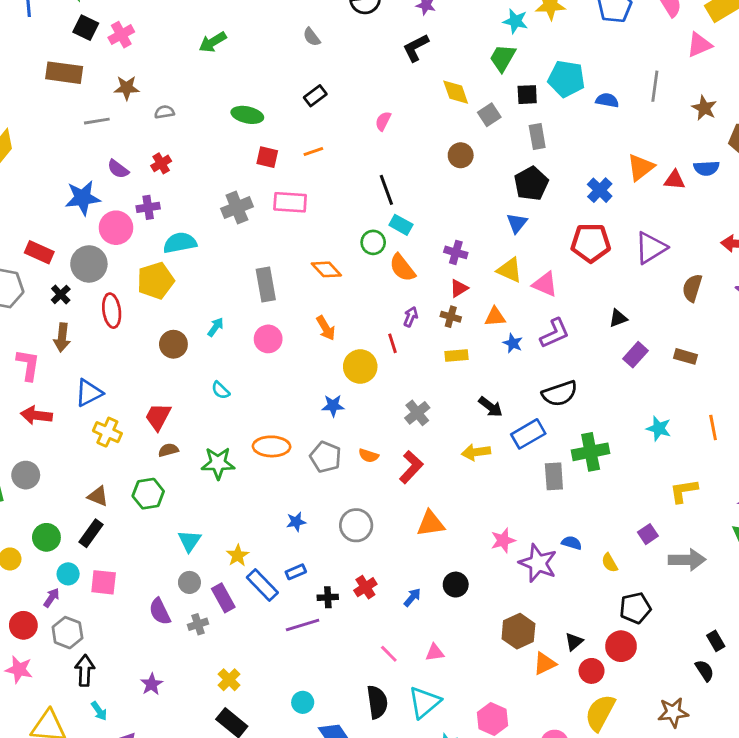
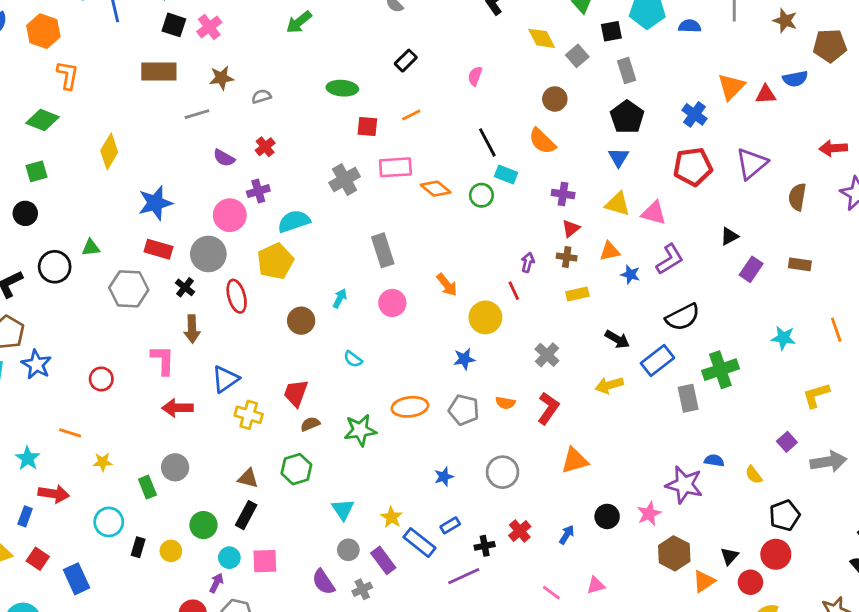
blue star: (83, 198) -> (155, 203), moved
orange semicircle: (402, 268) -> (542, 141), moved
orange diamond: (326, 269) -> (436, 189), moved
pink star: (503, 540) -> (649, 514), moved

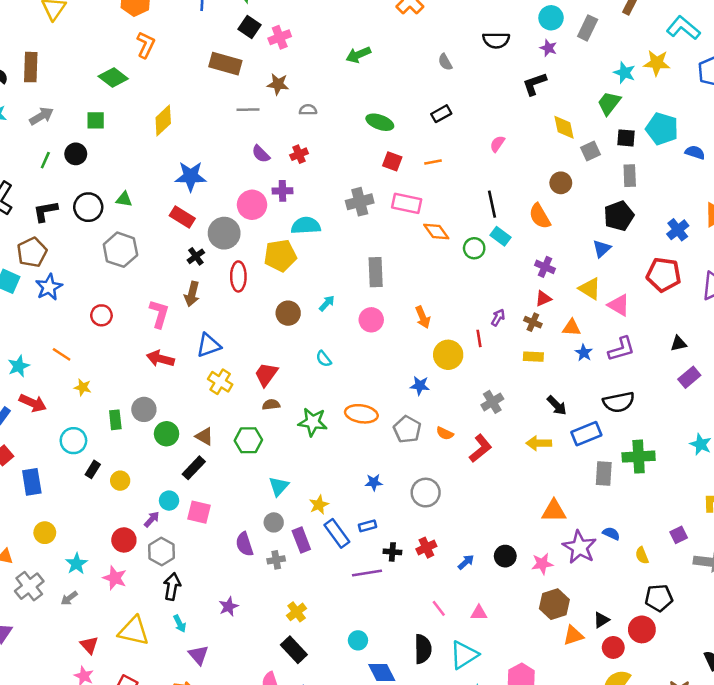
gray hexagon: (129, 289) -> (120, 250), moved
orange triangle: (575, 461) -> (554, 511), moved
green circle: (203, 525) -> (167, 434), moved

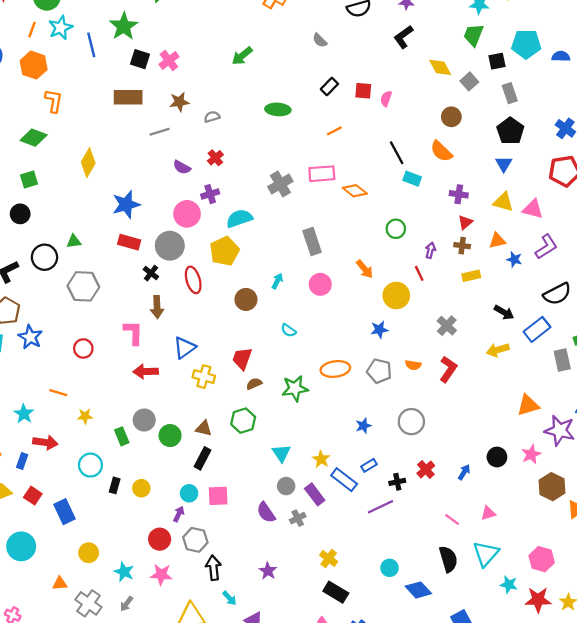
red square: (392, 161) -> (363, 91), moved
green circle: (474, 248) -> (396, 229), moved

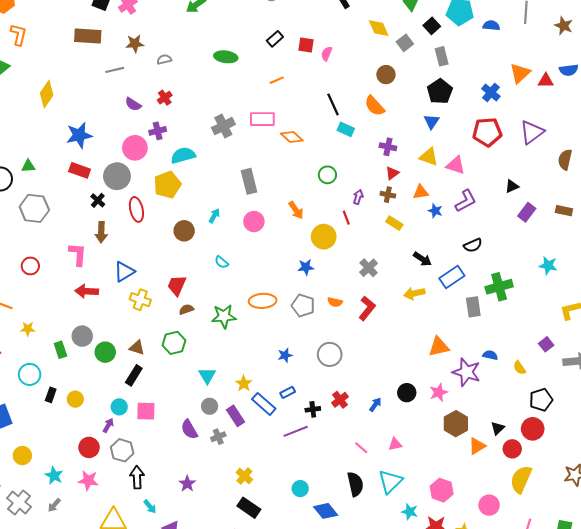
black square: (497, 61) -> (432, 26), turned -35
yellow rectangle: (471, 276) -> (394, 223), turned 42
black semicircle: (557, 294) -> (473, 245), size x0.7

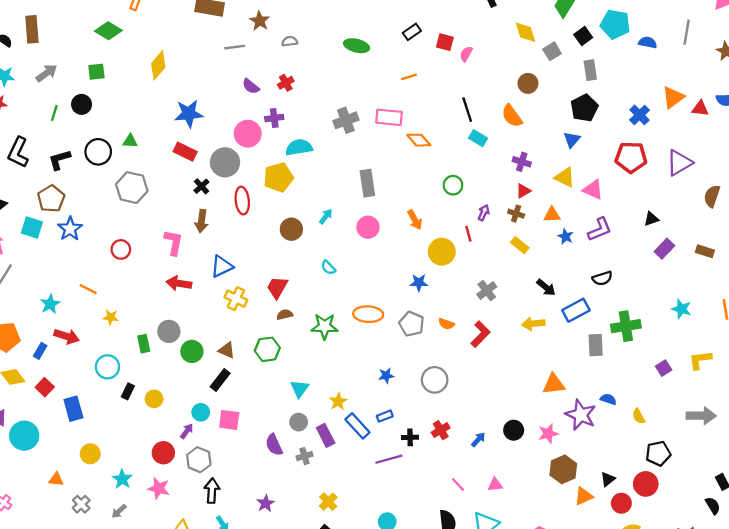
brown star: (135, 44) -> (260, 21), turned 30
purple square: (546, 344) -> (664, 368), moved
gray cross: (19, 502) -> (81, 504), size x0.7

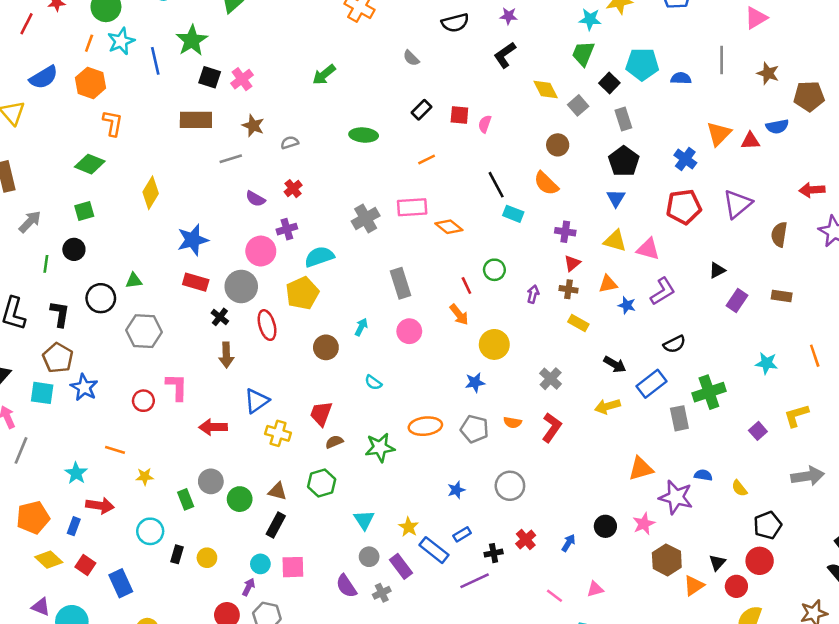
black L-shape: (59, 160) -> (60, 314), turned 125
red line: (468, 234) -> (466, 285), moved
pink L-shape: (173, 242) -> (177, 387), moved

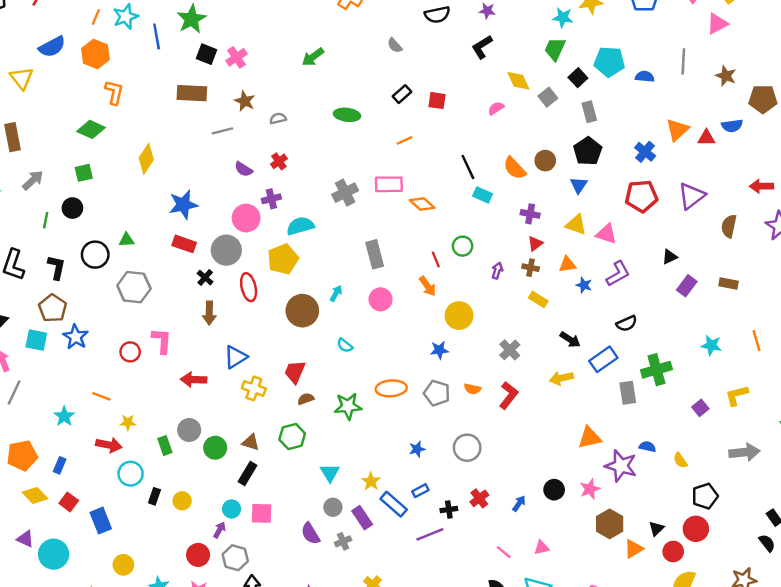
pink semicircle: (485, 124) -> (496, 108), moved, turned 35
brown circle: (558, 145) -> (545, 161), moved
brown circle: (326, 347) -> (302, 311), size x1.4
red arrow: (100, 506) -> (109, 445), moved

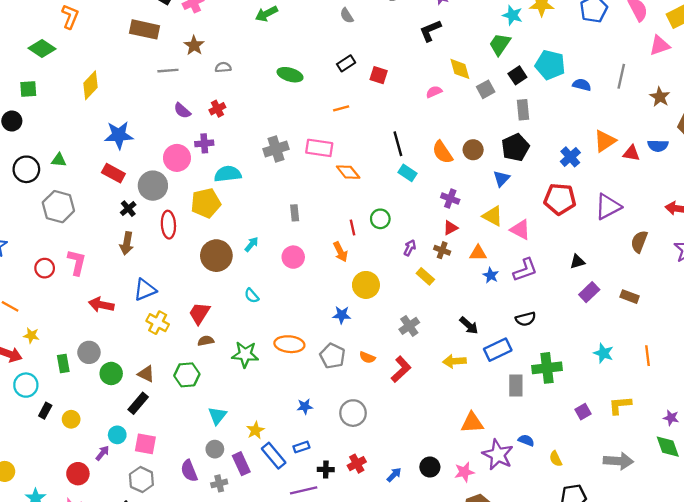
gray rectangle: (375, 254) -> (295, 213), size x0.6
yellow rectangle: (538, 299) -> (425, 276), moved
gray hexagon: (235, 558) -> (141, 480), moved

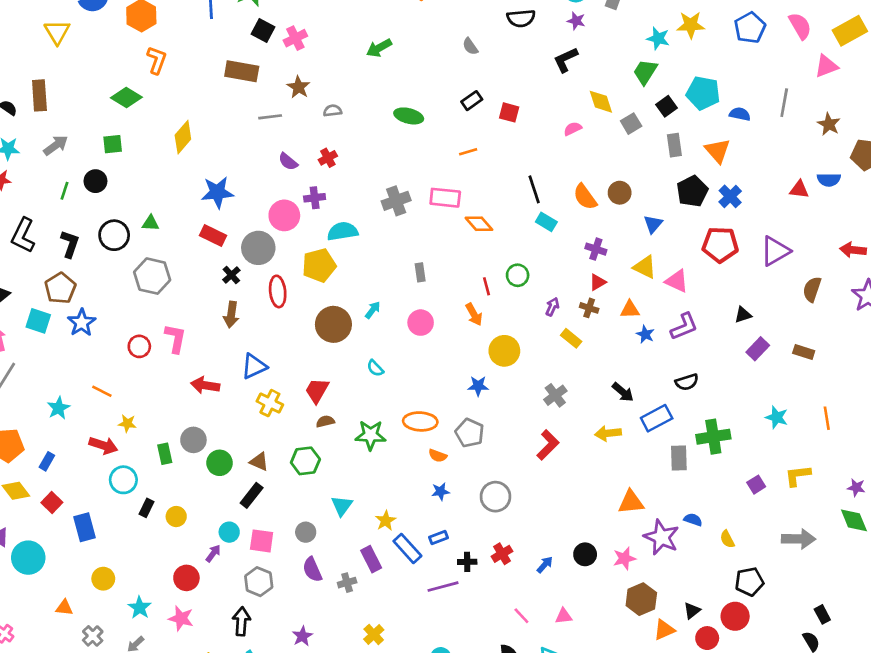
orange triangle: (605, 141) -> (718, 151), moved, turned -35
black pentagon: (515, 147) -> (692, 191), moved
orange semicircle: (367, 357) -> (438, 456), moved
gray circle: (215, 449) -> (306, 532), moved

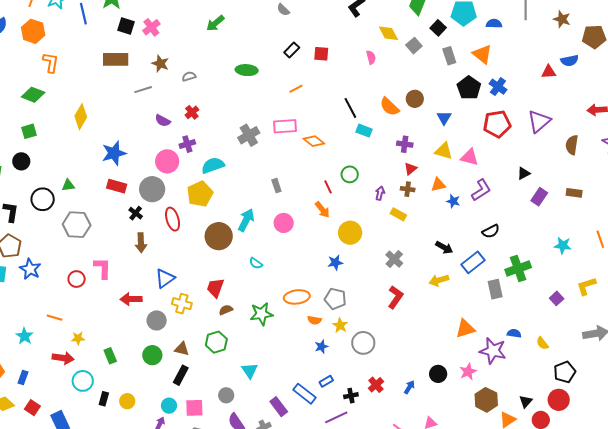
pink semicircle: (573, 129) -> (371, 57), turned 112
cyan arrow: (373, 310) -> (246, 220), size x1.6
gray circle: (193, 440) -> (157, 320), moved
yellow star: (386, 521) -> (340, 325), moved

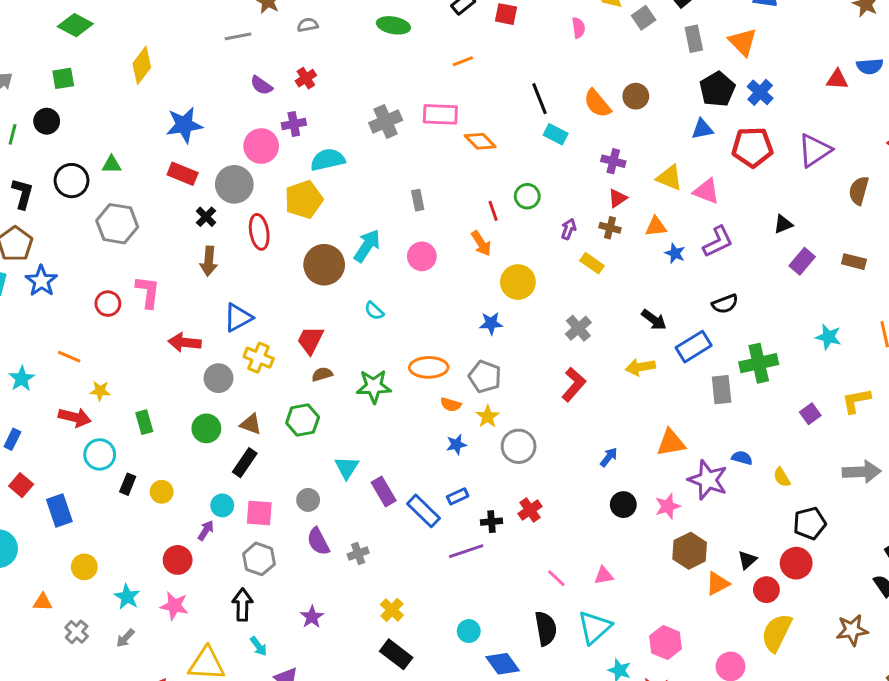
blue triangle: (444, 118) -> (702, 129), moved, turned 42
blue arrow: (409, 387) -> (609, 457), moved
purple rectangle: (279, 407) -> (384, 491), moved

